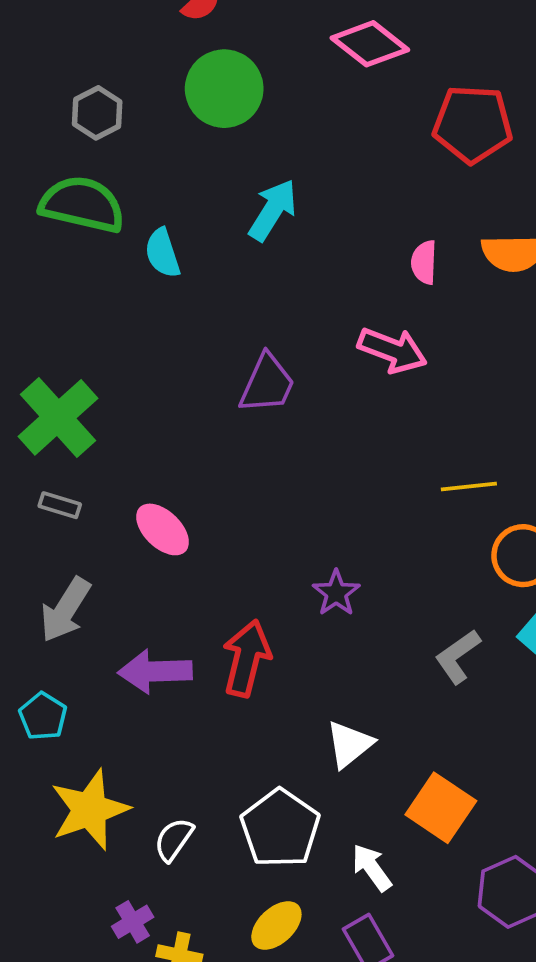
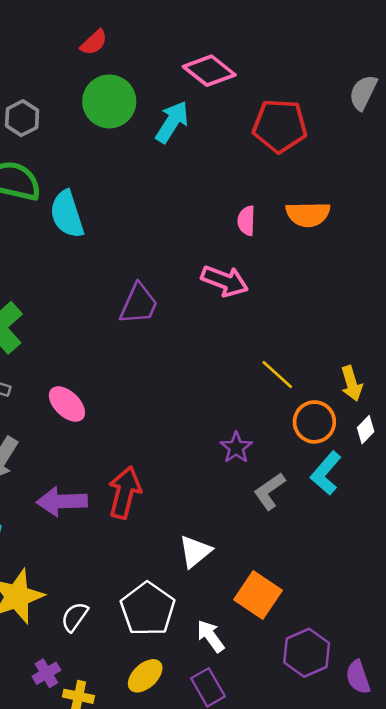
cyan arrow: (273, 210) -> (172, 122), moved
cyan semicircle: (163, 253) -> (67, 214), size x1.4
yellow line: (469, 487) -> (277, 375), turned 48
purple star: (336, 593) -> (236, 448), moved

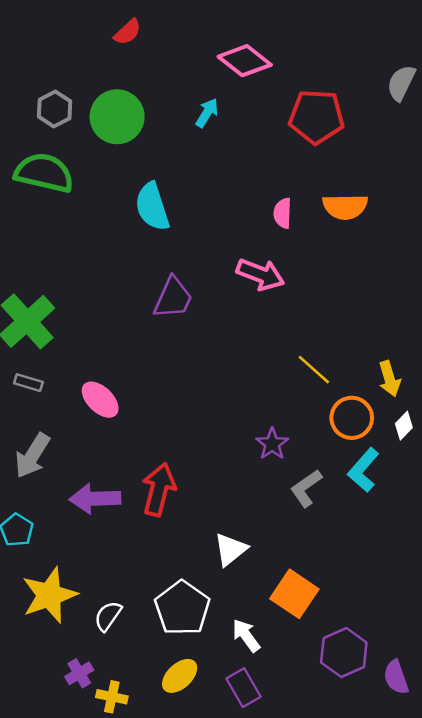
green circle: (109, 101) -> (117, 117), moved
cyan arrow: (172, 122) -> (207, 113), size x0.7
cyan semicircle: (67, 214) -> (152, 207), moved

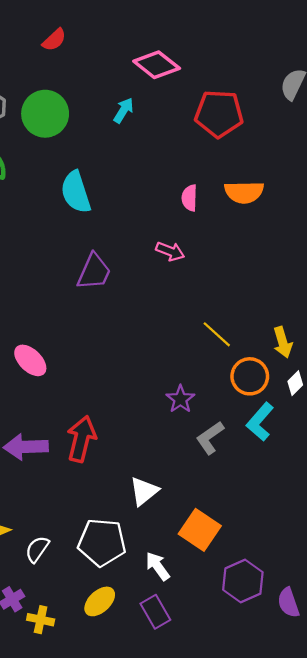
pink arrow: (260, 274) -> (170, 251), size x0.7
white pentagon: (182, 608) -> (102, 542), turned -30

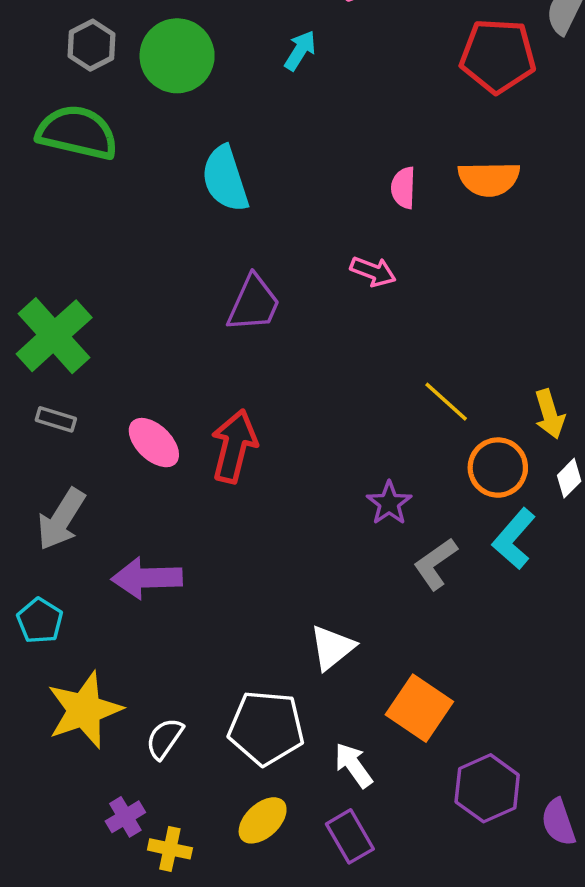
red pentagon: (219, 114) -> (498, 56), moved
red arrow: (81, 439) -> (234, 446), moved

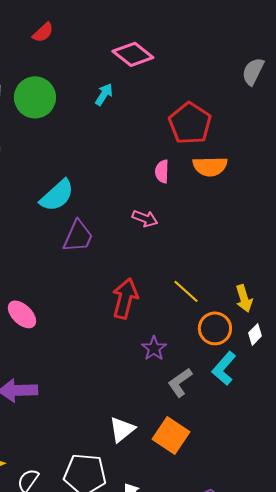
red pentagon: (498, 56) -> (190, 123), moved, turned 30
cyan semicircle: (225, 179) -> (57, 195), moved, turned -114
red arrow: (234, 446) -> (125, 298), moved
orange square: (419, 708) -> (171, 435), moved

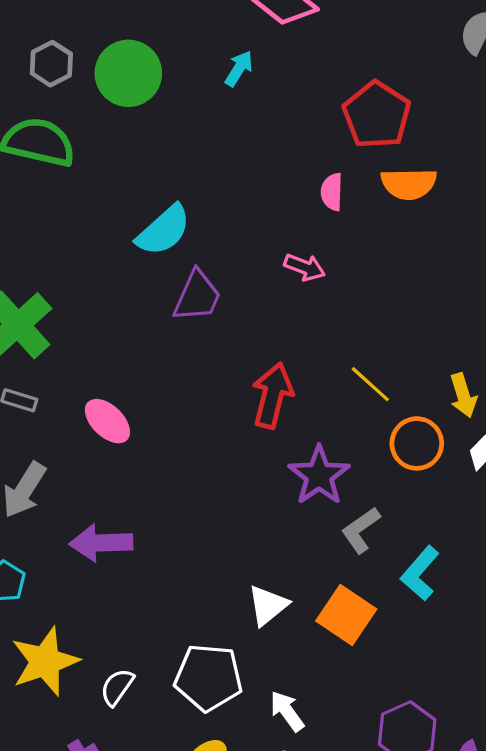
purple star: (154, 348) -> (319, 476), size x1.5
cyan L-shape: (224, 368) -> (420, 573), moved

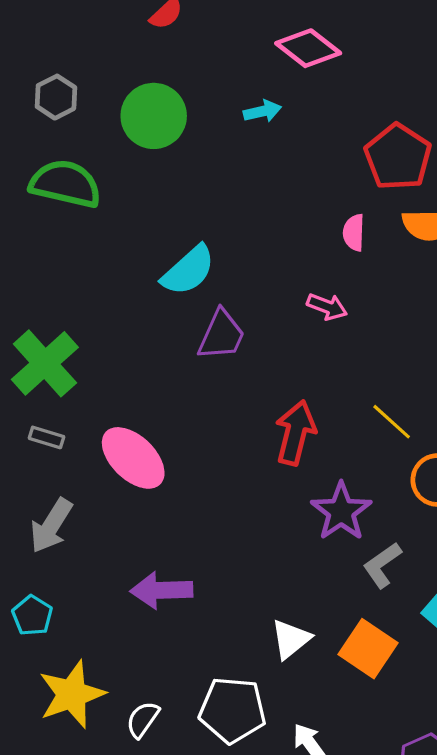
gray hexagon: (51, 64) -> (56, 97), moved
cyan arrow: (239, 68) -> (262, 111), turned 45
pink ellipse: (107, 421) -> (133, 458), size x1.4
purple arrow: (101, 543) -> (162, 590), moved

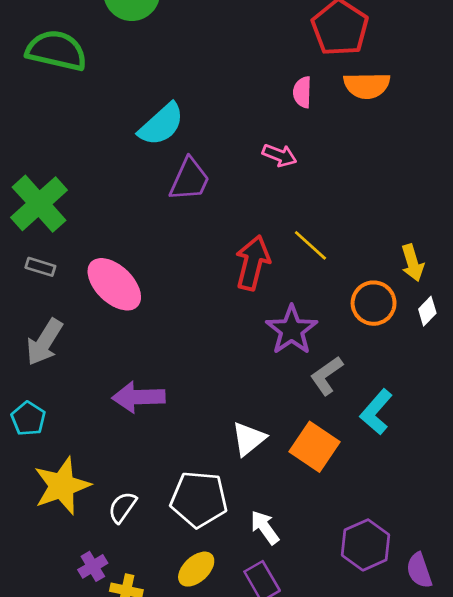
yellow line: (392, 422) -> (310, 245), moved

